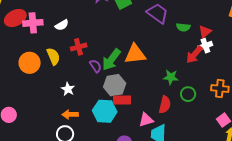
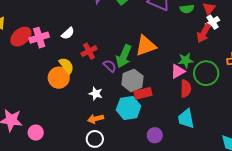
orange circle: (30, 63) -> (59, 78), moved
white star: (68, 89) -> (96, 94), moved
green circle: (188, 94) -> (206, 73), size x1.6
pink triangle: (146, 120) -> (178, 71), moved

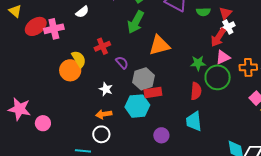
white semicircle: (68, 33) -> (82, 12), moved
green arrow: (124, 56) -> (136, 22), moved
pink triangle: (178, 71) -> (223, 57), moved

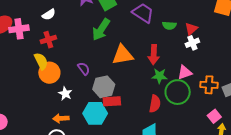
red arrow: (218, 37) -> (154, 55), moved, turned -36
red cross: (102, 46) -> (48, 40), moved
orange circle: (70, 70) -> (49, 73), moved

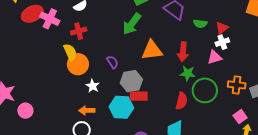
pink cross: (19, 29) -> (50, 19), turned 30
pink triangle: (185, 72) -> (215, 57), moved

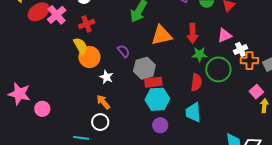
pink cross: (50, 19) -> (57, 15), turned 30
white cross: (222, 42) -> (240, 50), moved
cyan hexagon: (121, 107) -> (157, 99), moved
orange arrow: (87, 110) -> (103, 102), turned 56

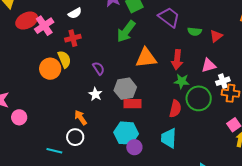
purple semicircle: (123, 51) -> (99, 68), moved
orange circle: (89, 57) -> (50, 69), moved
white star: (106, 77) -> (95, 94), moved
cyan hexagon: (157, 99) -> (126, 133), moved

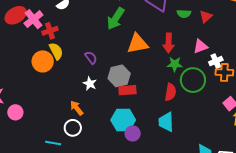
red cross: (73, 38) -> (50, 31), moved

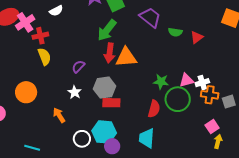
red arrow: (169, 43) -> (110, 53), moved
pink triangle: (200, 46) -> (186, 80), moved
purple semicircle: (91, 58) -> (78, 67), turned -104
orange circle: (43, 61) -> (26, 92), moved
white circle: (73, 128) -> (82, 139), moved

